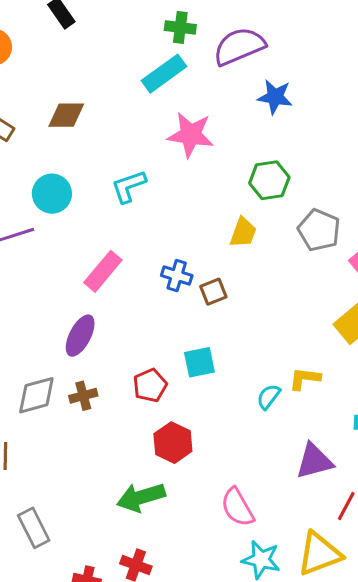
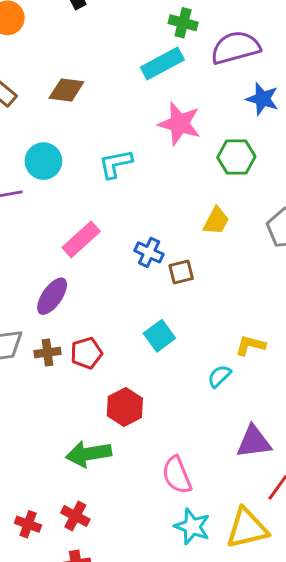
green hexagon: (269, 180) -> (236, 157), moved
cyan square: (199, 362) -> (159, 336), turned -32
yellow L-shape: (305, 379) -> (250, 345), moved
red pentagon: (150, 385) -> (86, 353), moved

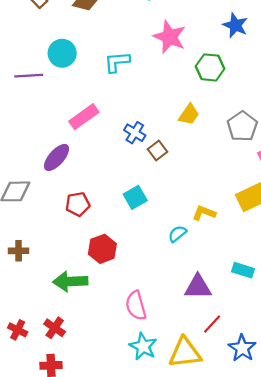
brown square: (181, 272) -> (158, 150), turned -30
brown cross: (47, 352) -> (19, 251), moved

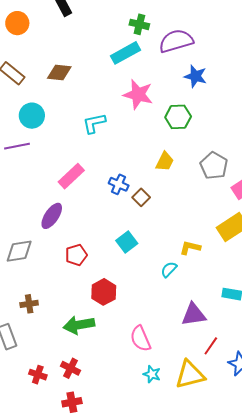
cyan circle: (62, 53) -> (32, 116), moved
cyan star: (143, 346) -> (152, 374), size x0.7

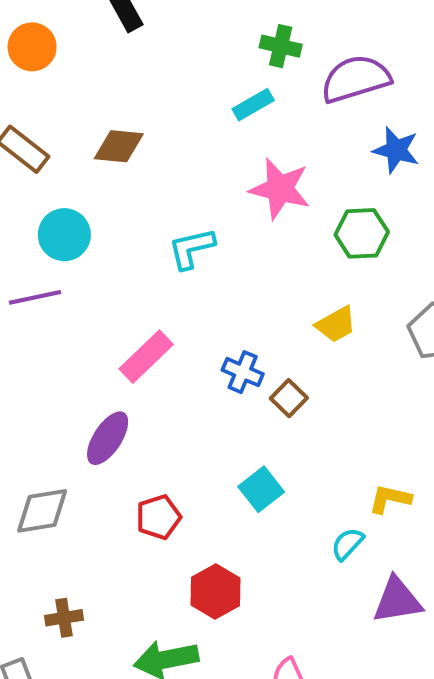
cyan rectangle: (126, 53) -> (253, 105), size x0.7
yellow trapezoid: (165, 162) -> (336, 324), turned 35
purple triangle: (194, 315) -> (397, 600), moved

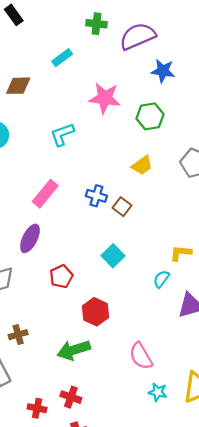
cyan rectangle: (253, 105) -> (62, 58), moved

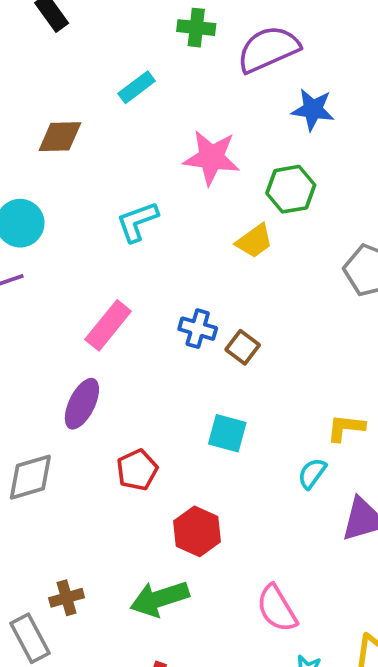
yellow trapezoid: (142, 165) -> (254, 241), moved
cyan square: (113, 256) -> (227, 433), turned -30
brown cross: (18, 335) -> (67, 598), moved

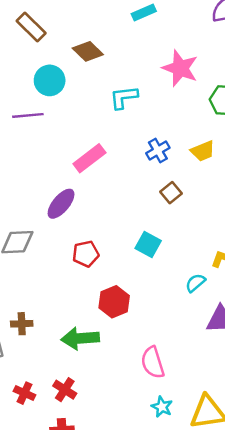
brown diamond: (60, 137) -> (88, 51), moved, turned 32
yellow trapezoid: (254, 241) -> (203, 151), moved
blue cross: (198, 329) -> (158, 151), moved, turned 30

